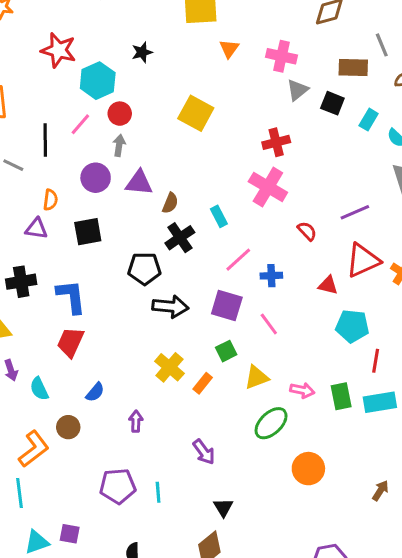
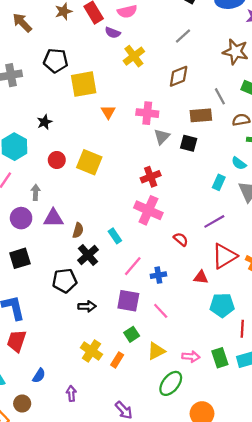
red circle: (120, 114) -> (57, 160), moved
cyan rectangle: (369, 120) -> (219, 182), moved
black arrow: (170, 307) -> (87, 306), size x0.7

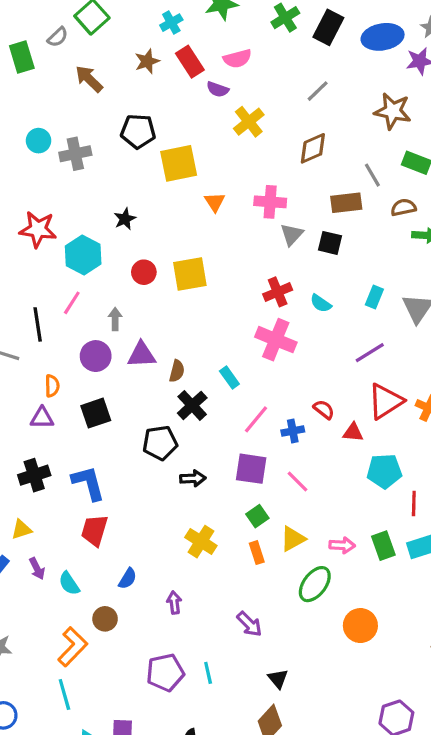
yellow square: (89, 162) -> (190, 274), turned -30
cyan semicircle: (239, 163) -> (321, 303), moved
red semicircle: (181, 239) -> (324, 409), moved
orange rectangle: (117, 360) -> (257, 553), moved, turned -48

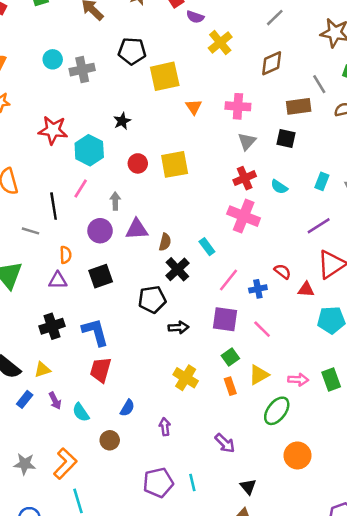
gray triangle: (292, 235) -> (247, 141), moved
orange circle: (360, 626) -> (297, 455), moved
orange L-shape: (73, 647) -> (65, 464), moved

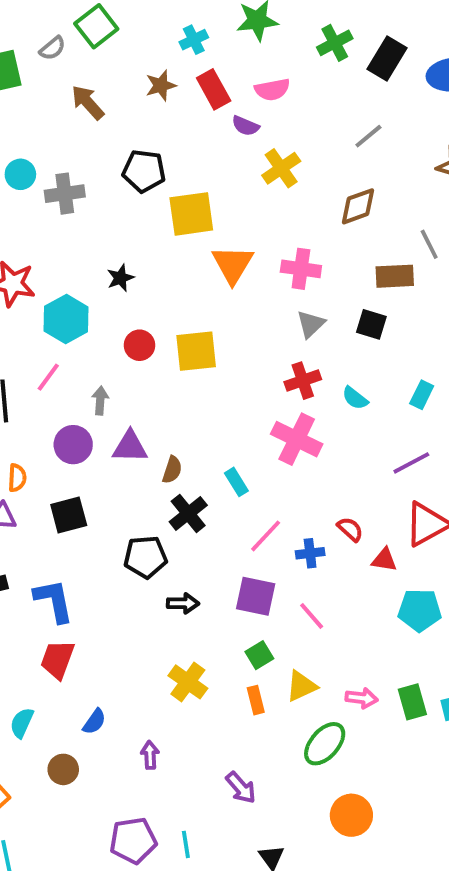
orange triangle: (194, 107) -> (233, 264), size x1.6
cyan semicircle: (81, 412) -> (22, 723), turned 54

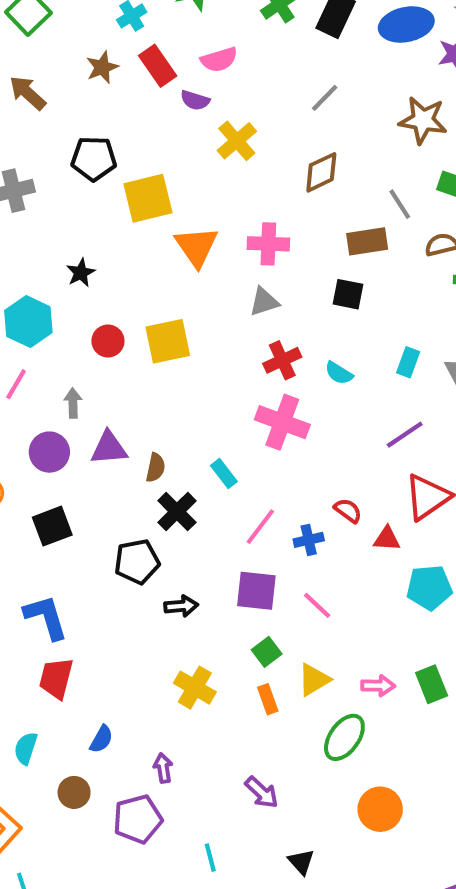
gray triangle: (311, 324) -> (264, 302), moved, turned 32
purple pentagon: (133, 841) -> (138, 819), moved

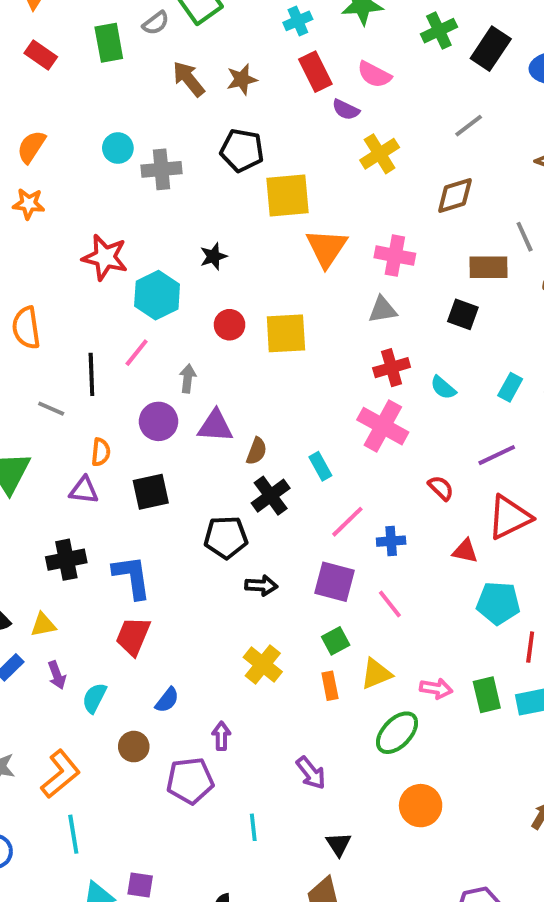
pink semicircle: (219, 60) -> (374, 75), turned 36
brown star: (102, 67) -> (242, 79), moved
red semicircle: (348, 511) -> (441, 488), moved

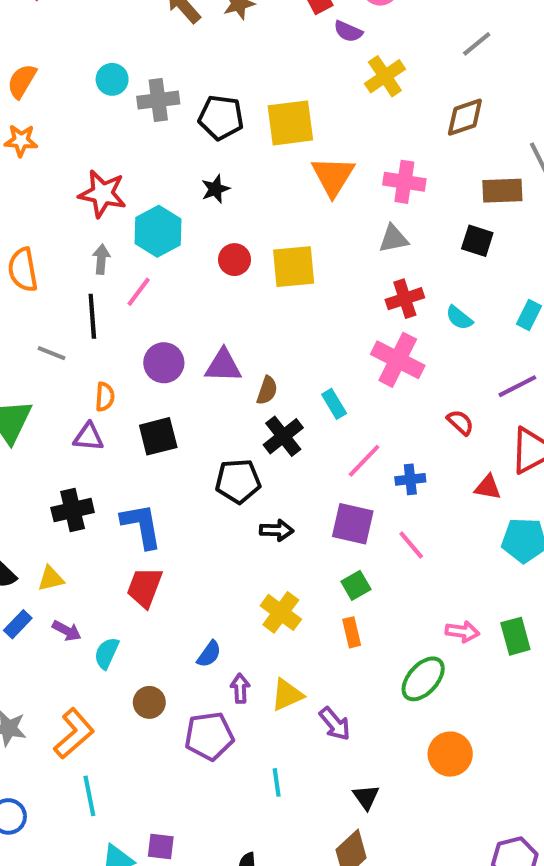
black pentagon: (242, 150) -> (221, 117), moved
gray arrow: (188, 378) -> (101, 259), moved
yellow triangle: (376, 674) -> (287, 695), moved
purple arrow: (57, 675) -> (67, 631), turned -40
blue semicircle: (167, 700) -> (209, 654), moved

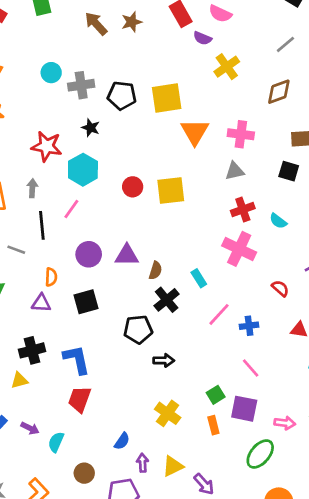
black star: (215, 189) -> (91, 128), moved, turned -30
gray arrow: (101, 259) -> (32, 188), moved
purple square: (353, 524) -> (244, 409), moved
yellow triangle: (51, 579) -> (19, 380), moved

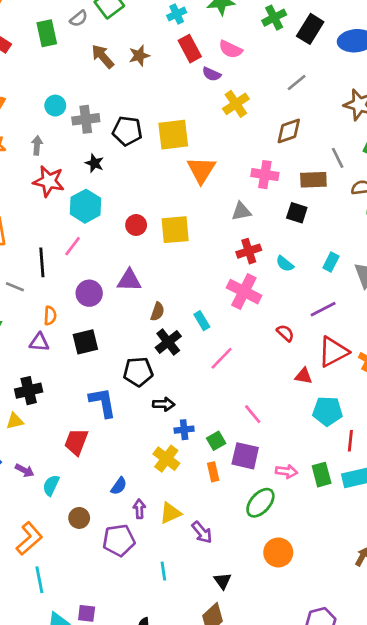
pink cross: (241, 134) -> (265, 175), moved
gray arrow: (32, 188) -> (37, 145), moved
purple triangle: (127, 255) -> (129, 280), moved
blue cross: (249, 326) -> (184, 430), moved
blue L-shape: (77, 359) -> (103, 402), moved

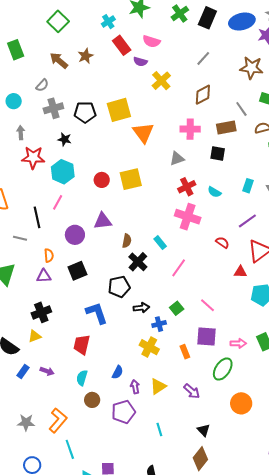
gray semicircle: (79, 19) -> (42, 85), moved
cyan circle: (55, 106) -> (14, 101), moved
green square: (216, 441) -> (177, 308), moved
cyan semicircle: (51, 485) -> (82, 378), moved
purple arrow: (202, 532) -> (192, 391), moved

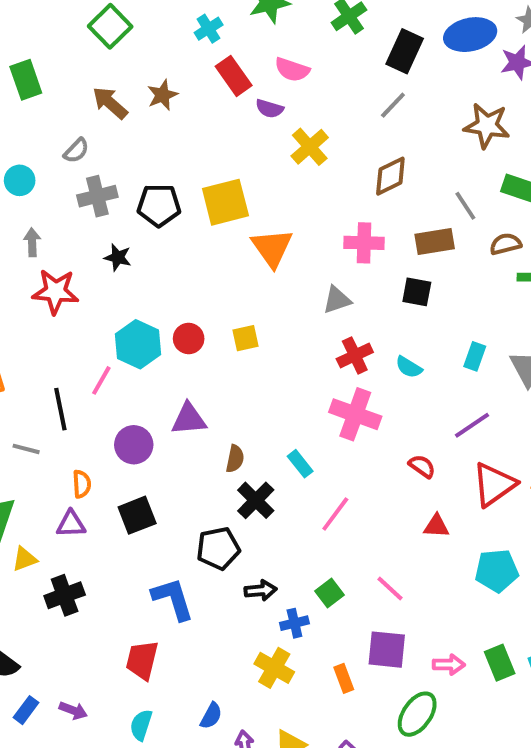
black rectangle: (207, 18) -> (405, 51), moved
cyan hexagon: (63, 172) -> (138, 344), moved
yellow square: (131, 179) -> (246, 338), size x0.6
red triangle: (240, 272) -> (436, 526), moved
yellow triangle: (35, 336) -> (25, 559), moved

